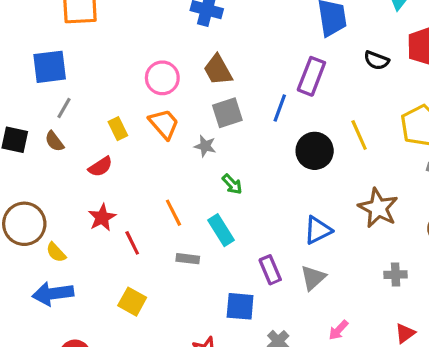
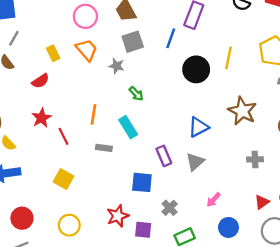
yellow line: (359, 135) -> (228, 58), turned 35
orange line: (173, 213) -> (93, 114), turned 36

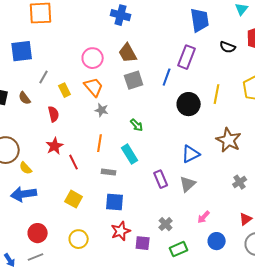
gray line: (14, 38) -> (44, 77), moved
gray star: (117, 66) -> (102, 110), moved
red semicircle: (40, 81) -> (54, 114), turned -70
gray cross: (255, 159) -> (240, 182), turned -32
blue square: (142, 182) -> (115, 202), moved

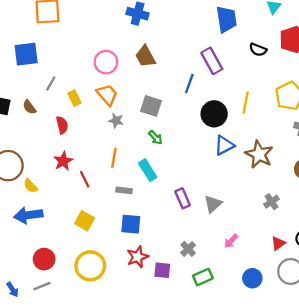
purple rectangle: (187, 57) -> (212, 61), turned -50
gray square: (134, 80) -> (151, 106), moved, turned 36
blue triangle: (191, 154) -> (224, 145), moved
yellow circle: (79, 239) -> (90, 266), size x1.4
blue circle: (217, 241) -> (252, 278), moved

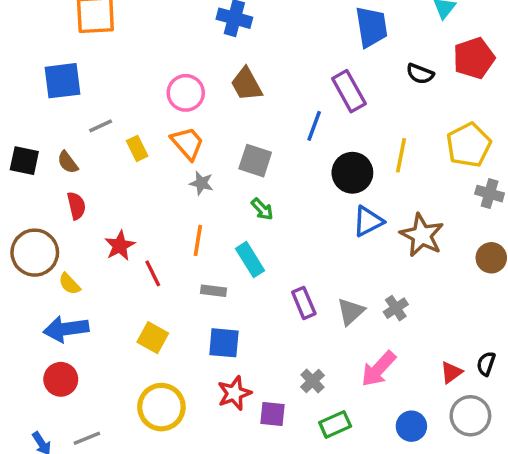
gray line: (51, 83) -> (101, 126), turned 35
red semicircle: (62, 125) -> (76, 206), moved
gray cross: (271, 202) -> (396, 308), moved
pink arrow: (231, 241) -> (378, 369), size x1.6
red circle: (44, 259) -> (61, 379), moved

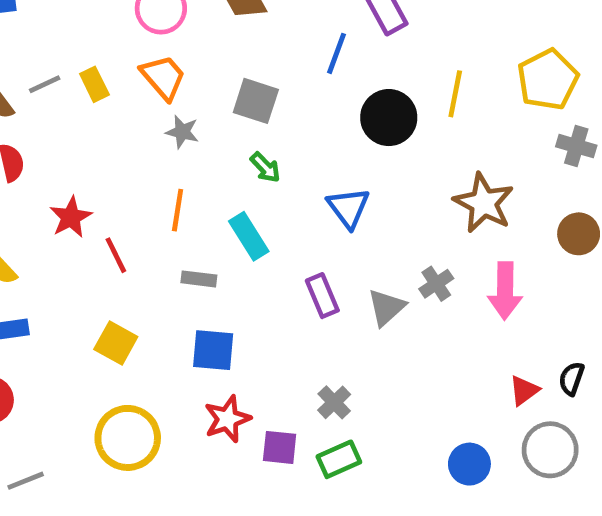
gray line: (101, 126) -> (45, 84), moved
blue triangle: (368, 221) -> (348, 208), moved, turned -40
gray cross: (396, 308) -> (436, 284), moved
pink arrow: (378, 369) -> (505, 291), moved, turned -42
green rectangle: (335, 424) -> (339, 459), moved

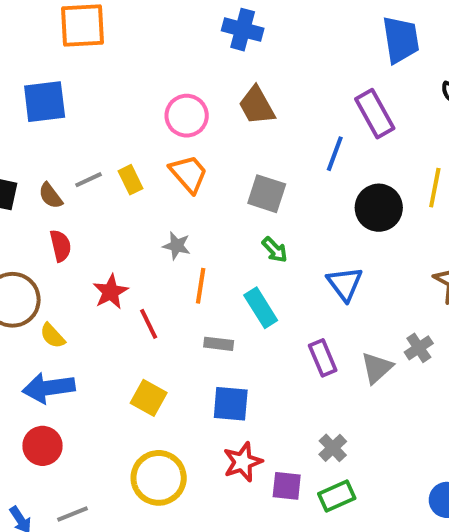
gray star: (182, 132) -> (177, 246), moved

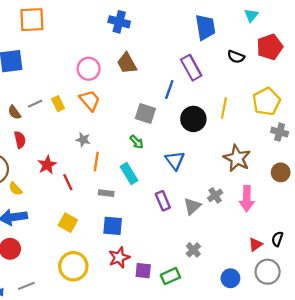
gray square: (267, 194) -> (145, 113), moved
gray cross: (333, 448) -> (193, 250), moved

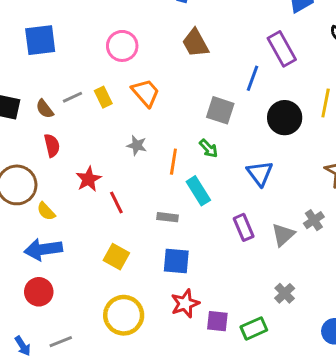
pink circle: (89, 69) -> (122, 46), moved
orange line: (96, 162) -> (173, 162), moved

